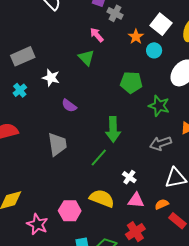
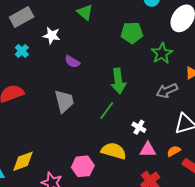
green star: (159, 106) -> (162, 53), turned 30

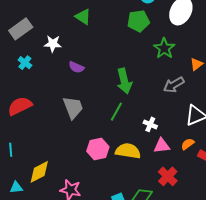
green pentagon: (132, 33) -> (138, 21), moved
pink hexagon: (83, 166) -> (98, 149), moved

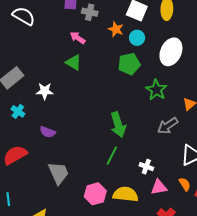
purple semicircle: (76, 67) -> (48, 132), moved
gray trapezoid: (73, 108) -> (58, 173), moved
orange semicircle: (188, 144) -> (185, 184), turned 96

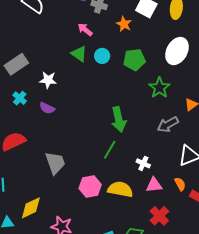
cyan circle: (137, 38) -> (102, 56), moved
purple semicircle: (48, 132) -> (47, 108), moved

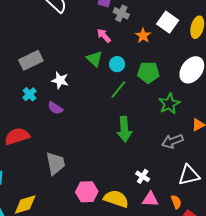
green line: (110, 150) -> (118, 89), moved

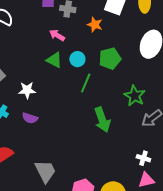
green star: (169, 104) -> (135, 96), moved
white cross: (143, 176) -> (143, 158), moved

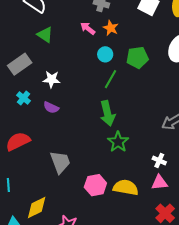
orange star: (95, 25) -> (111, 28), moved
green triangle: (54, 60) -> (45, 35), moved
green star: (135, 96) -> (118, 142), moved
green arrow: (102, 120) -> (107, 113), moved

